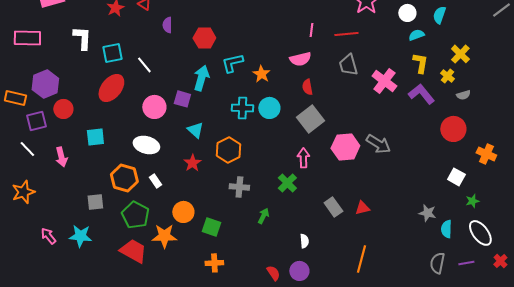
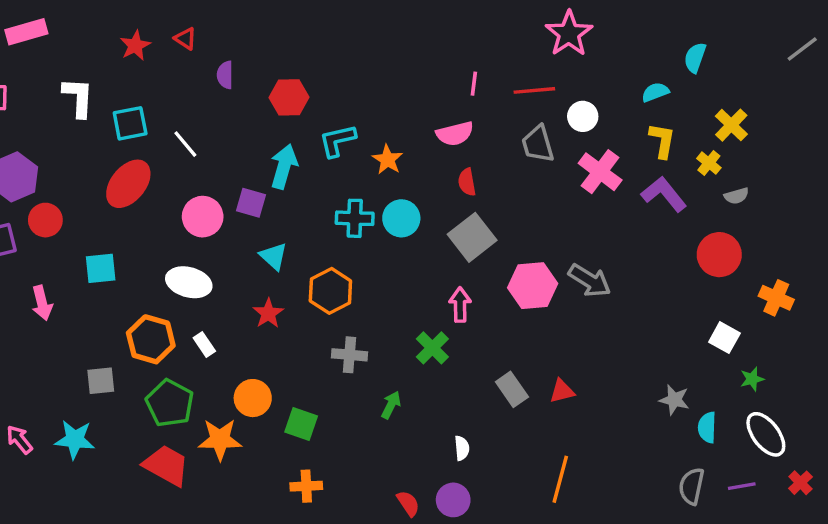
white circle: (407, 13) -> (583, 116), moved

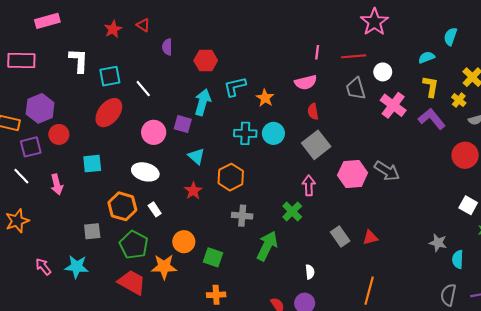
green arrow: (391, 405) -> (267, 246), size x1.8

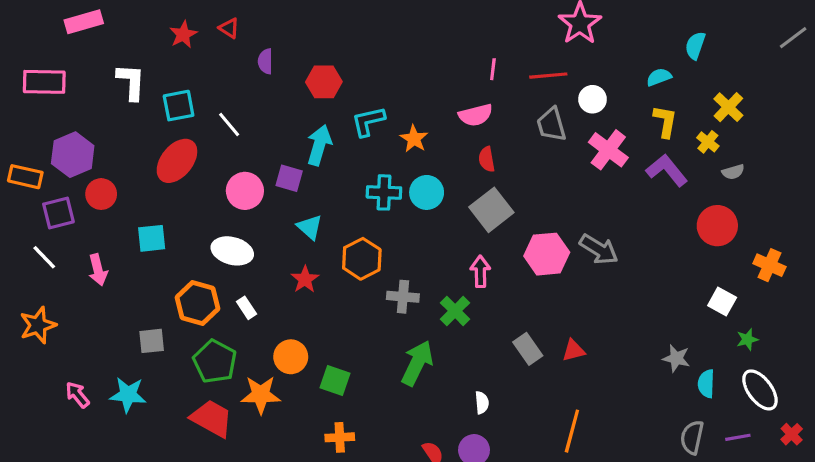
gray cross: (242, 216) -> (403, 297), moved

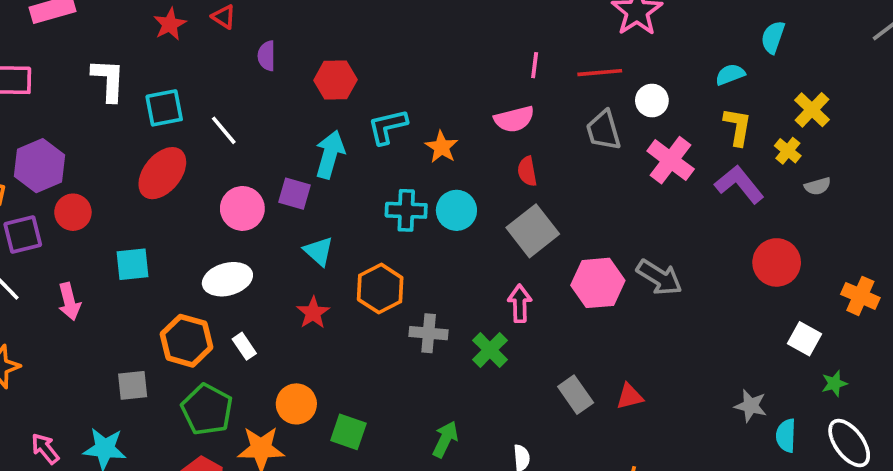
red circle: (717, 226) -> (777, 262), moved
white ellipse: (232, 251) -> (227, 279), turned -30
green arrow: (417, 363) -> (445, 439), moved, size x0.7

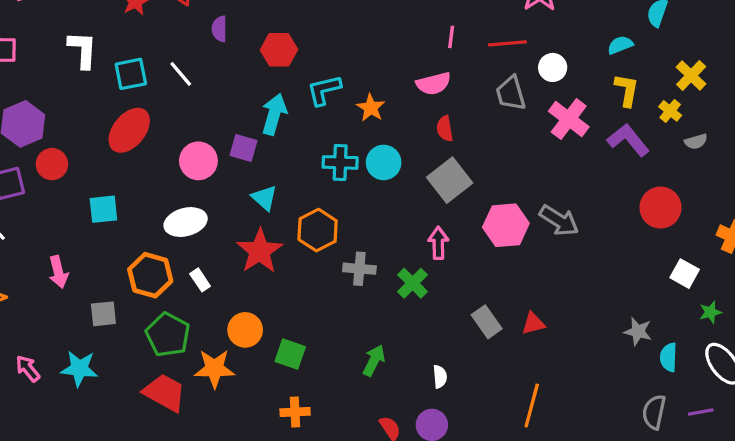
white line: (224, 130) -> (181, 74), moved
pink arrow: (69, 302) -> (58, 272), moved
red star: (313, 313) -> (260, 251), size x1.6

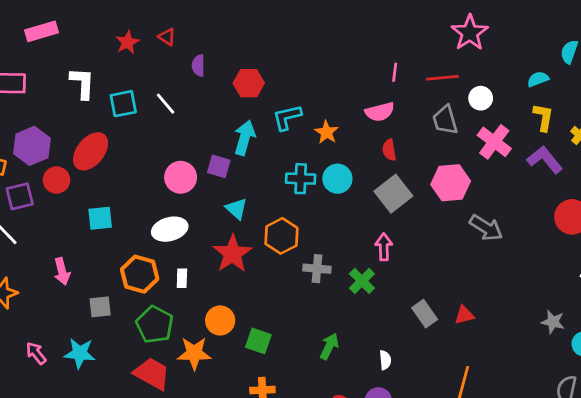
red ellipse: (129, 130) -> (91, 151), moved
pink hexagon: (506, 225) -> (451, 183), moved
white rectangle: (200, 280) -> (182, 278), turned 36

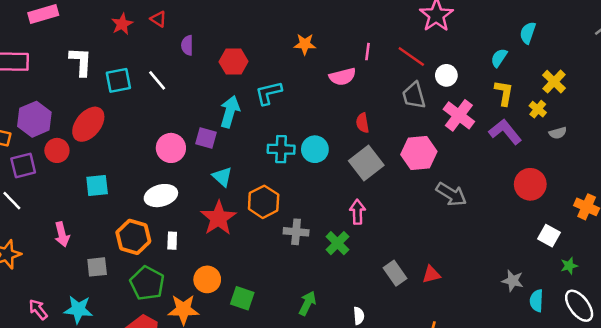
red line: (442, 78) -> (411, 57), turned 40
cyan semicircle: (538, 79) -> (499, 58), turned -36
pink semicircle: (380, 112) -> (342, 77), moved
orange star: (327, 132) -> (305, 44), moved, turned -30

